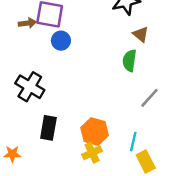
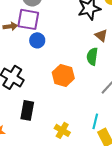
orange hexagon: (95, 132) -> (63, 75), moved
yellow cross: (92, 153) -> (62, 130), turned -35

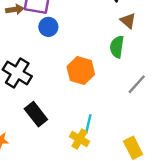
black rectangle: (27, 110) -> (36, 114), turned -48
cyan line: (95, 121) -> (88, 124), moved

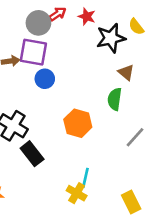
black rectangle: (36, 114) -> (32, 154), moved

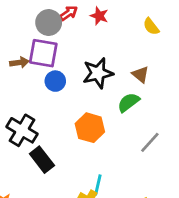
black star: (111, 38) -> (98, 73), moved
green semicircle: (115, 99) -> (128, 102), turned 45

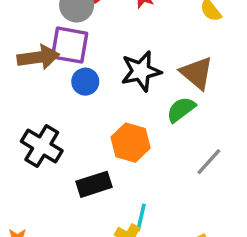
brown arrow: (19, 62) -> (38, 57), size x1.6
brown triangle: (140, 74) -> (197, 73), size x1.5
black rectangle: (42, 160) -> (94, 184), moved, turned -70

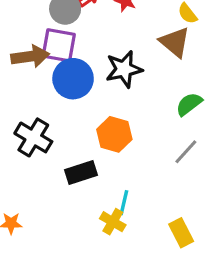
brown triangle: (197, 73) -> (175, 42), moved
blue circle: (85, 82) -> (73, 79), size x1.6
green semicircle: (181, 109) -> (189, 104), moved

